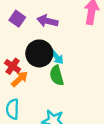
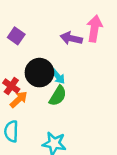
purple arrow: (47, 21) -> (71, 38), moved
green semicircle: (57, 75) -> (58, 96), turned -132

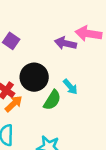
pink arrow: (94, 29) -> (88, 34), turned -90
cyan arrow: (58, 76) -> (70, 87), moved

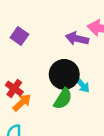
black circle: (34, 77) -> (64, 74), moved

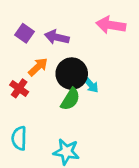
purple arrow: (77, 39) -> (57, 37), moved
orange arrow: (22, 103) -> (38, 67), moved

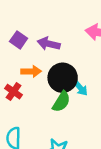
orange arrow: (38, 67) -> (31, 71), turned 42

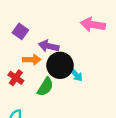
purple arrow: (49, 44) -> (49, 46), moved
green semicircle: (61, 102) -> (45, 87), moved

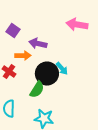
black circle: (60, 65) -> (47, 74), moved
green semicircle: (45, 87) -> (37, 90), moved

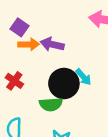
orange arrow: (23, 56) -> (29, 44), moved
green semicircle: (37, 90) -> (51, 104), turned 54

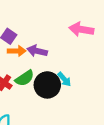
green semicircle: (51, 104) -> (25, 78), moved, turned -30

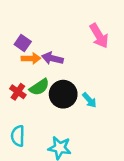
pink arrow: (81, 29) -> (99, 36), turned -130
cyan arrow: (64, 79) -> (89, 100), moved

